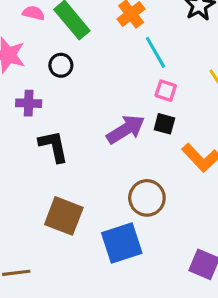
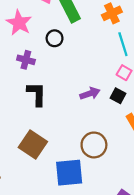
purple arrow: (126, 129) -> (90, 93), size x0.7

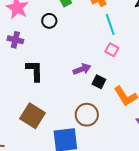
purple cross: (26, 60) -> (15, 40), moved
black square: (118, 96) -> (99, 82), moved

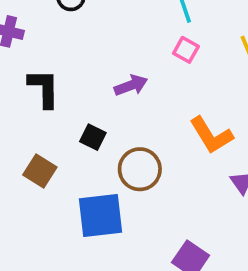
black square: (99, 82) -> (93, 137), moved
brown square: (32, 116) -> (40, 171), size x0.7

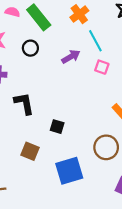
purple arrow: (131, 85) -> (71, 57), moved
brown circle: (140, 169) -> (106, 147), moved

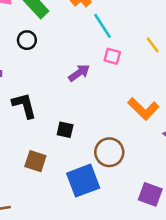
purple arrow: (71, 57) -> (79, 73), moved
brown circle: (106, 147) -> (109, 152), moved

